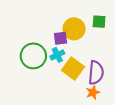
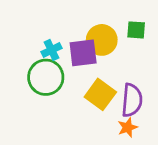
purple square: (60, 38) -> (83, 53), size x1.5
cyan cross: (57, 55) -> (52, 50), moved

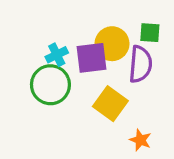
purple semicircle: (132, 100) -> (140, 64), moved
orange star: (128, 127) -> (140, 140), turned -30

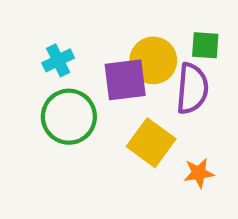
cyan cross: (57, 55) -> (58, 60), moved
orange star: (140, 140) -> (199, 173), moved, turned -30

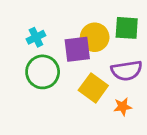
green square: (205, 45) -> (127, 28), size x1.4
purple semicircle: (192, 89) -> (127, 71), moved, turned 76

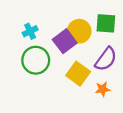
purple square: (77, 49) -> (65, 41), turned -30
purple semicircle: (127, 71) -> (106, 59), turned -45

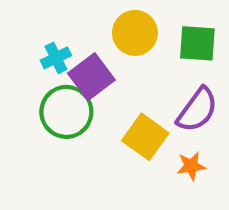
yellow circle: (79, 31) -> (135, 33), moved
purple square: (65, 41) -> (91, 77), moved

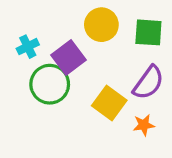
cyan cross: (56, 58) -> (28, 47), moved

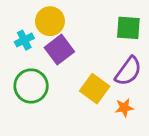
yellow circle: (101, 25) -> (50, 21), moved
green circle: (50, 84) -> (31, 86), moved

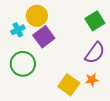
green square: (128, 28) -> (95, 21), turned -36
yellow square: (95, 89) -> (69, 85), moved

